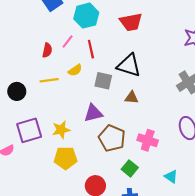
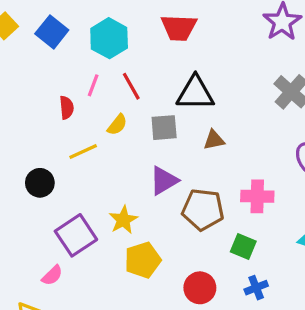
red trapezoid: (131, 22) -> (179, 28), turned 30

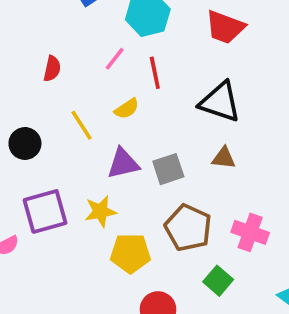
red semicircle: (67, 108) -> (52, 69), moved
gray square: (164, 128) -> (168, 169), moved, turned -32
yellow line: (83, 151) -> (81, 125), turned 64
purple triangle: (164, 181) -> (123, 163), moved
yellow pentagon: (143, 260) -> (130, 253), moved

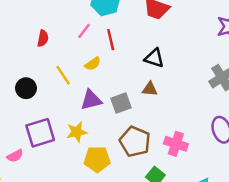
black triangle: (220, 102) -> (154, 58), size x0.7
brown triangle: (224, 158) -> (150, 89), moved

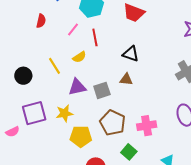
red semicircle: (43, 38) -> (41, 21), moved
pink cross: (176, 144) -> (147, 126), turned -30

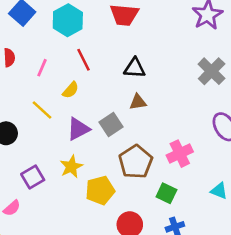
pink line: (73, 30) -> (42, 68), moved
purple square: (34, 113) -> (33, 177), size x0.7
brown pentagon: (113, 123) -> (136, 162), turned 30

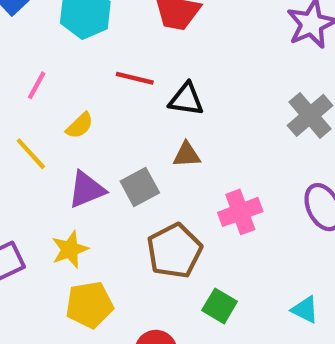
red line: (84, 60) -> (135, 78), moved, turned -55
pink cross: (180, 154) -> (240, 212), moved
yellow pentagon: (100, 190) -> (89, 305), moved

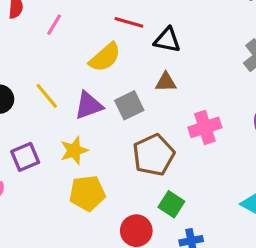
yellow semicircle: (80, 126) -> (105, 57), moved, size x1.5
yellow line: (31, 154) -> (47, 96), moved
green square: (220, 306) -> (171, 204), moved

